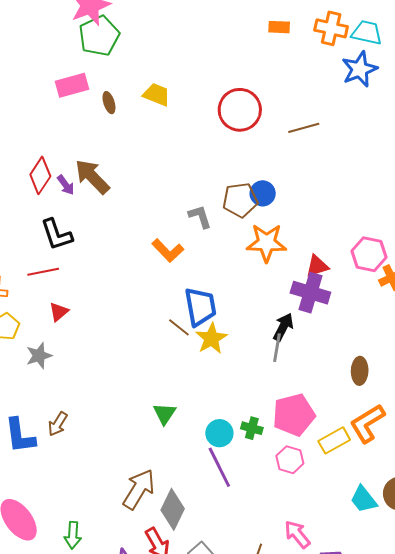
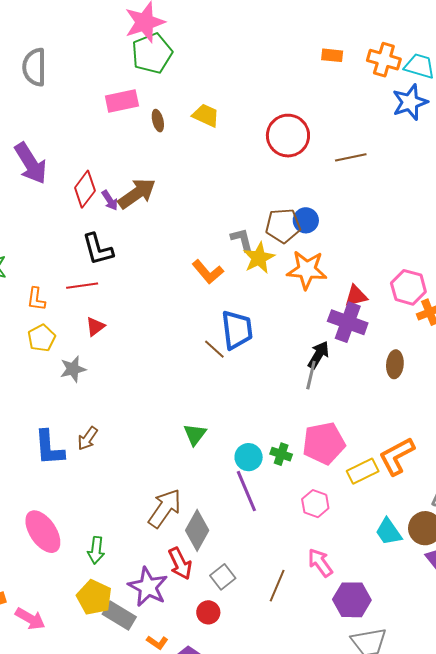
brown arrow: (92, 177) -> (137, 194), turned 96
yellow star: (211, 338) -> (259, 258), moved
brown ellipse: (360, 371) -> (395, 364), moved
pink hexagon: (290, 460) -> (315, 504), moved

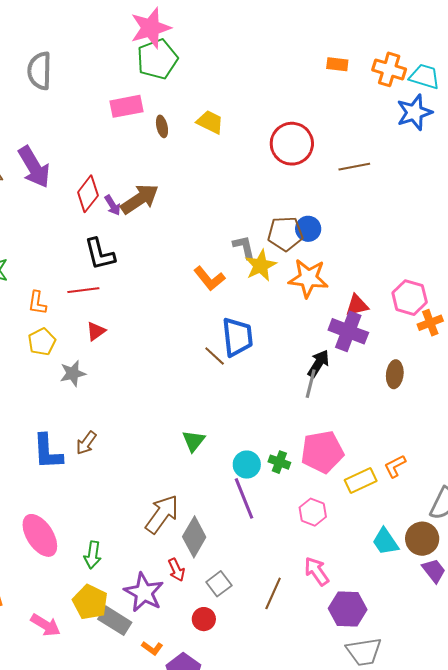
orange L-shape: (397, 456) -> (395, 466), size x0.6
red arrow: (180, 564) -> (176, 570), size x0.7
pink arrow: (30, 619) -> (45, 625), moved

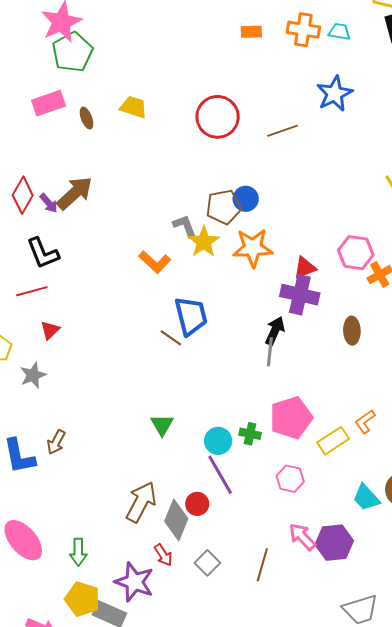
cyan trapezoid: (424, 76) -> (339, 32), size x0.7
blue star: (414, 112) -> (334, 94), moved
purple hexagon: (348, 609) -> (334, 543), moved
red circle: (204, 619) -> (197, 504), moved

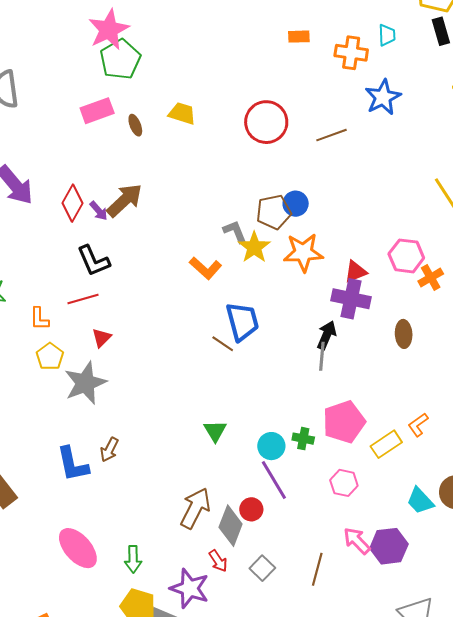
orange cross: (303, 30) -> (351, 53), moved
cyan trapezoid: (339, 32) -> (387, 35), turned 80
gray star: (33, 375) -> (85, 383), size x1.6

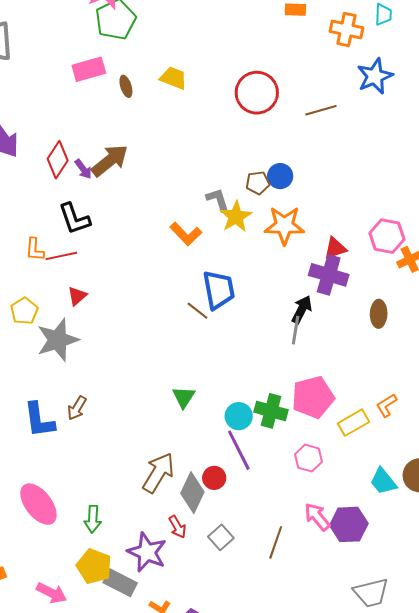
brown pentagon: (274, 212) -> (258, 183), size x0.7
orange L-shape: (39, 319) -> (35, 249), moved
green cross: (303, 439) -> (271, 411), size x1.5

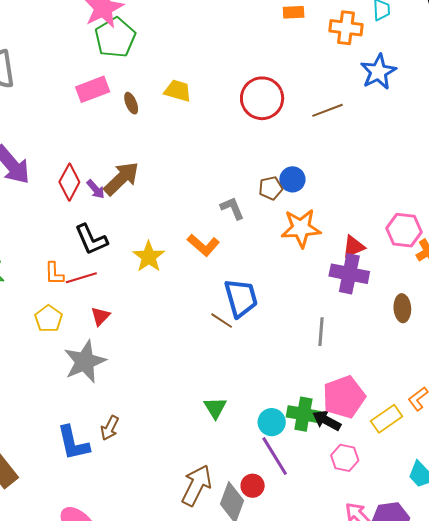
yellow star: (236, 217) -> (149, 257), moved
black arrow: (302, 309) -> (327, 420), moved, turned -84
yellow pentagon: (24, 311) -> (48, 319), moved

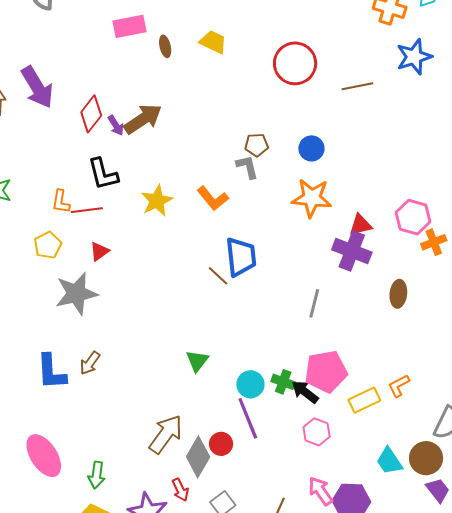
brown pentagon: (271, 188) -> (256, 145), moved
green cross: (303, 414) -> (283, 382), size x0.7

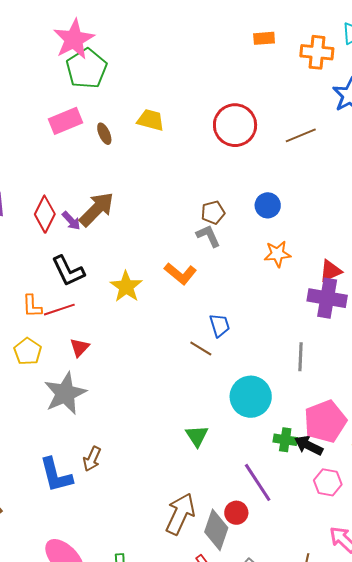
orange star: (312, 198) -> (277, 254), size x0.7
blue trapezoid: (241, 257) -> (220, 325), size x0.6
cyan circle: (250, 384) -> (251, 397), moved, size x1.5

